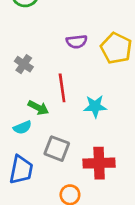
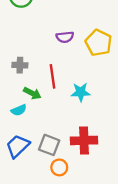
gray cross: (24, 64) -> (20, 65), moved, turned -32
gray square: (57, 149) -> (49, 145), moved
blue trapezoid: (21, 170) -> (18, 146), turned -145

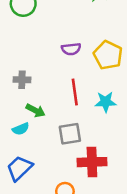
red line: (52, 76) -> (75, 92), moved
cyan star: (81, 92) -> (106, 102), moved
gray square: (49, 145) -> (70, 134), moved, turned -30

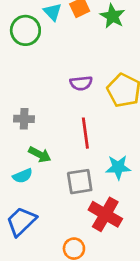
cyan star: (106, 102) -> (118, 167), moved
red cross: (92, 162) -> (105, 214), turned 32

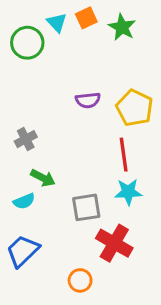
gray cross: (24, 119) -> (26, 139), turned -30
red line: (85, 133) -> (124, 155), moved

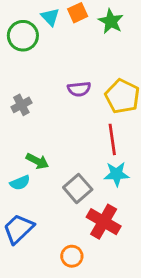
gray cross: (26, 139) -> (21, 105), moved
gray square: (86, 207) -> (78, 188), turned -32

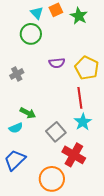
green circle: (23, 36) -> (31, 34), moved
cyan star: (117, 174) -> (83, 122), turned -30
orange circle: (72, 256) -> (52, 179), size x1.6

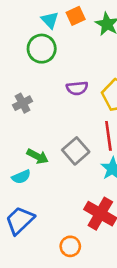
gray square: (56, 132) -> (76, 151), moved
orange circle: (52, 179) -> (70, 246), size x0.6

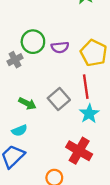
green circle: (42, 49) -> (33, 42), moved
cyan semicircle: (21, 177) -> (19, 130), moved

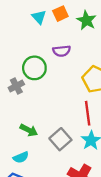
purple semicircle: (60, 47) -> (62, 51), moved
gray square: (59, 99) -> (60, 139), moved

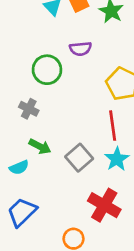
gray cross: (16, 86) -> (29, 109), moved, turned -35
cyan semicircle: (21, 157) -> (19, 167), moved

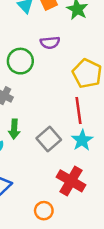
green arrow: (40, 146) -> (14, 129), turned 66

